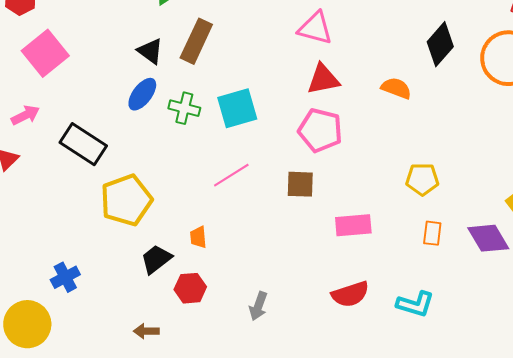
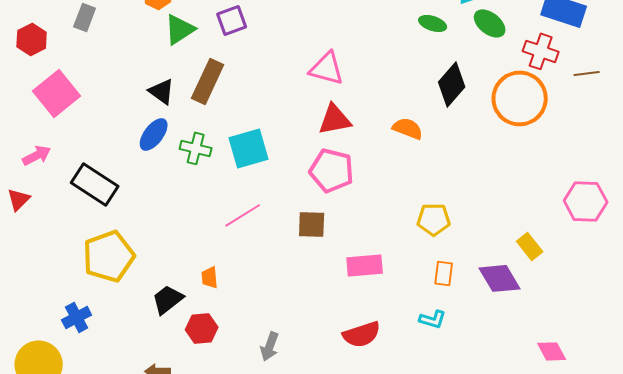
yellow pentagon: (126, 200) -> (109, 256), moved
cyan L-shape: (415, 304) -> (433, 319), moved, size x0.7

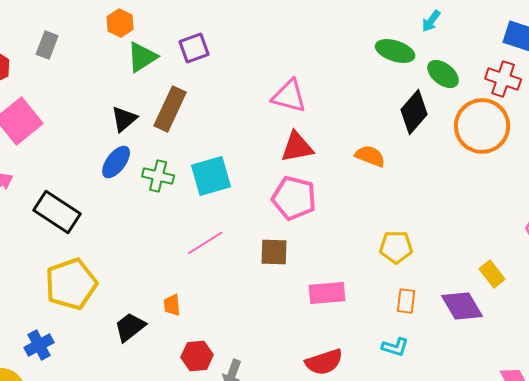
green ellipse: (433, 23) -> (395, 51), size x1.4
green ellipse: (490, 23) -> (443, 74), moved
black triangle: (162, 91) -> (124, 119), turned 44
red hexagon: (202, 328) -> (197, 356), moved

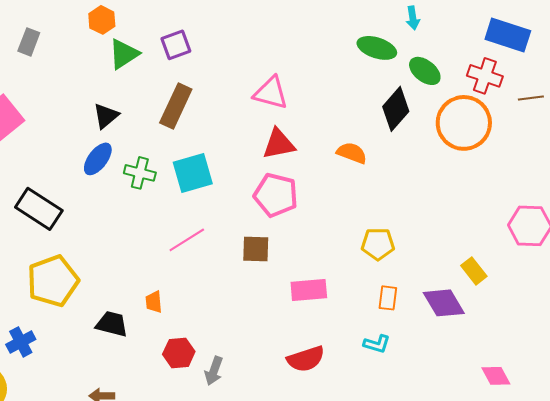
cyan arrow: (431, 21) -> (413, 18), turned -45
brown rectangle: (170, 109) -> (176, 106), moved
black trapezoid: (130, 327) -> (112, 324), turned 52

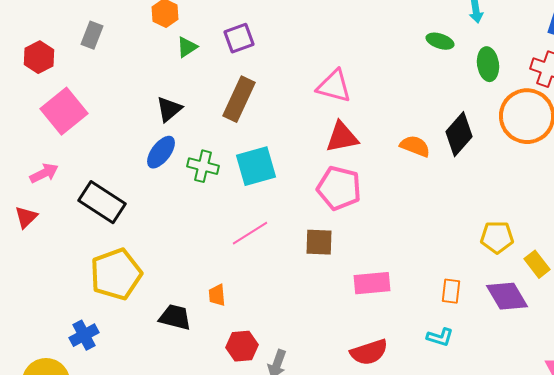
green ellipse: (377, 48) -> (440, 41), size x0.7
green triangle: (124, 54) -> (187, 47), size x0.7
green ellipse: (425, 71) -> (488, 64), turned 44
black diamond: (396, 109) -> (459, 134), moved
yellow pentagon: (378, 244) -> (497, 237), moved

